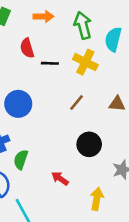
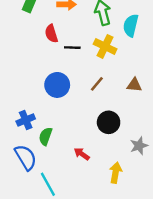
blue circle: (18, 104) -> (57, 85), moved

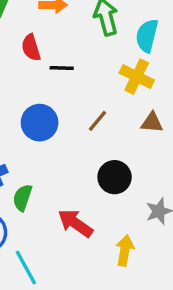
yellow cross: (105, 46) -> (137, 77), moved
red arrow: (82, 154) -> (75, 223), size x1.5

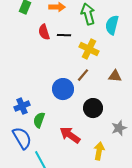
black line: (62, 68) -> (64, 35), moved
yellow cross: (137, 77) -> (89, 49), moved
blue circle: (40, 123) -> (63, 89), moved

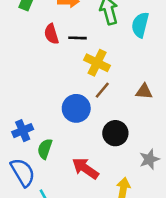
yellow cross: (89, 49) -> (97, 63), moved

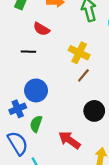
red semicircle: (51, 34) -> (41, 29), turned -42
black line: (78, 38) -> (28, 52), moved
blue circle: (76, 108) -> (36, 90), moved

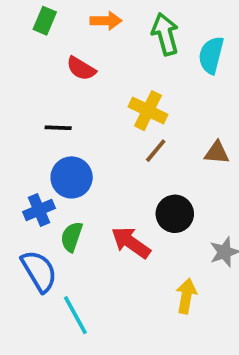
black line: (28, 52) -> (58, 128), moved
red arrow: (69, 140) -> (131, 242), moved

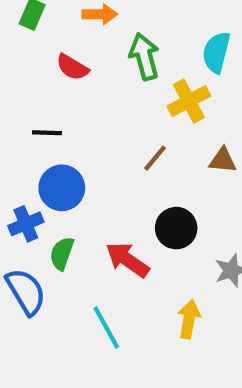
green arrow: (165, 34) -> (144, 57), moved
yellow cross: (148, 111) -> (189, 101), moved, turned 36
cyan line: (75, 315) -> (106, 328), moved

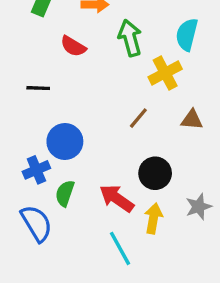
black line: (47, 133) -> (38, 88), moved
yellow arrow: (189, 319) -> (153, 218), moved
cyan line: (106, 328) -> (120, 248), moved

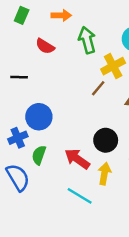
brown line: (138, 118) -> (98, 88), moved
cyan line: (120, 248) -> (80, 196), turned -30

